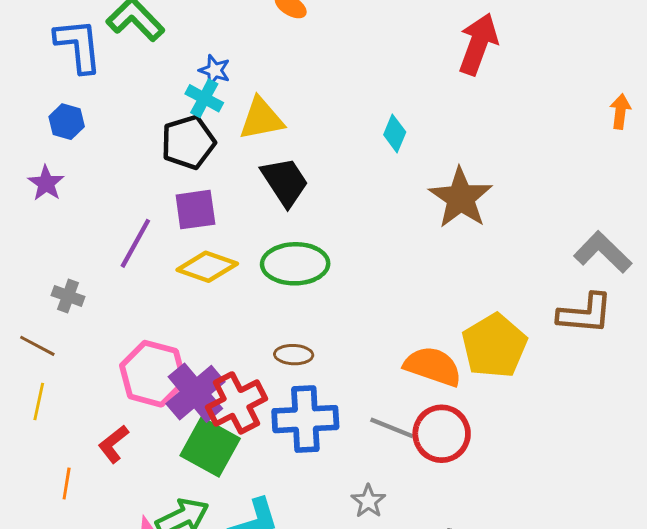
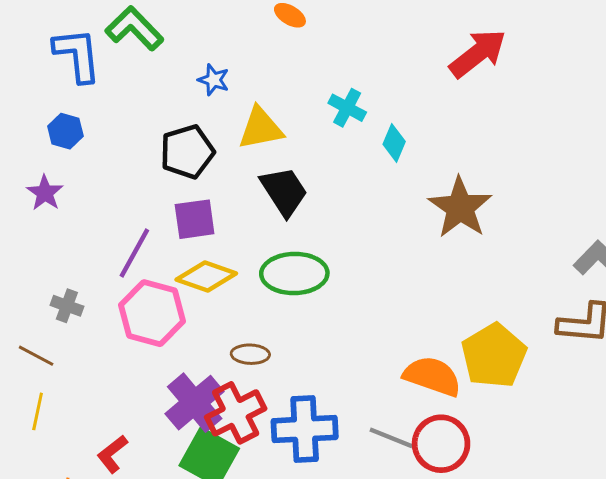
red arrow: (478, 44) -> (478, 53), turned 32
cyan cross: (204, 98) -> (347, 108), moved
brown ellipse: (294, 355) -> (250, 354), moved
pink hexagon: (153, 374) -> (152, 313), moved

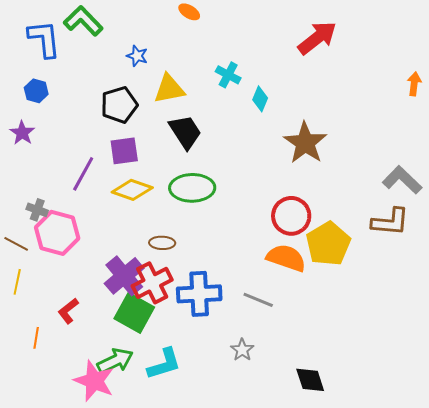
pink hexagon: (152, 313) -> (57, 233), moved
red circle: (441, 444) -> (291, 216), moved

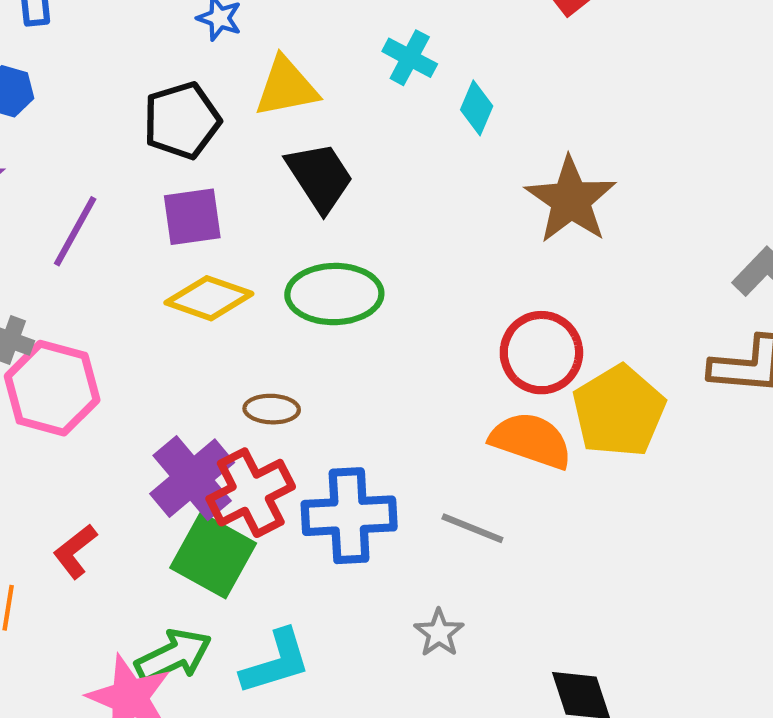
purple line: (83, 174) -> (75, 231), moved

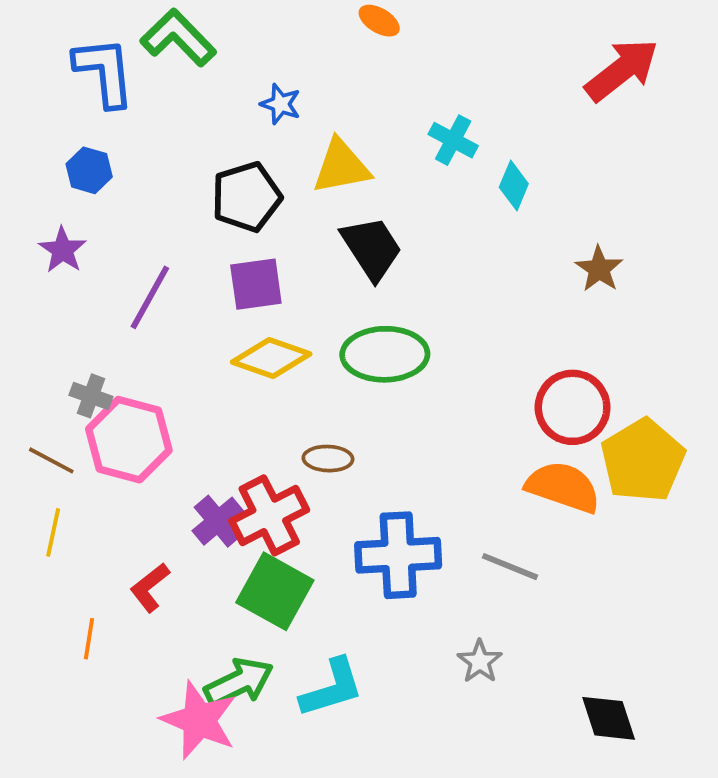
brown star: (571, 200) -> (599, 269), size x0.6
purple cross: (192, 478) -> (218, 521), moved, size x0.7
red cross: (251, 493) -> (269, 515), moved

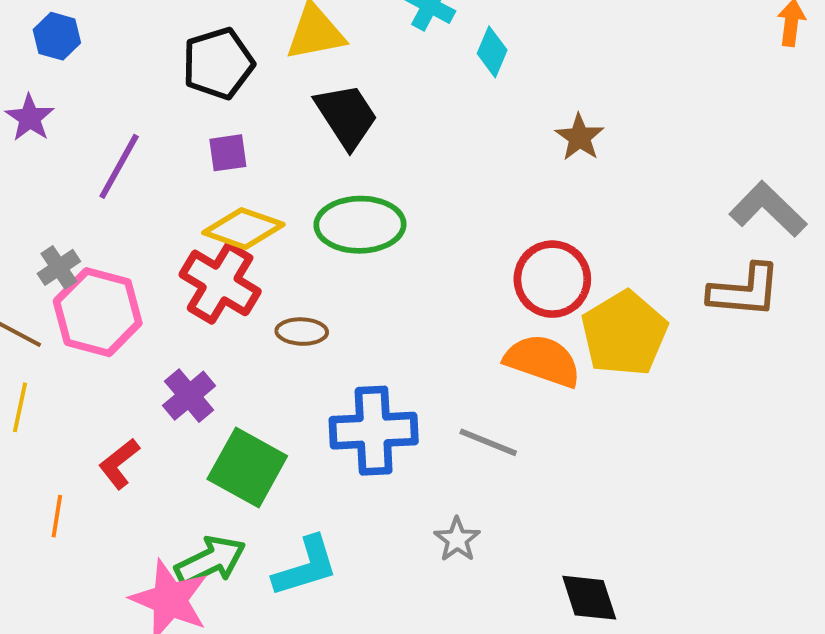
purple square: (256, 284) -> (228, 153), size x0.7
gray cross: (91, 396) -> (59, 267), turned 36
red cross: (269, 515) -> (220, 283), moved, turned -32

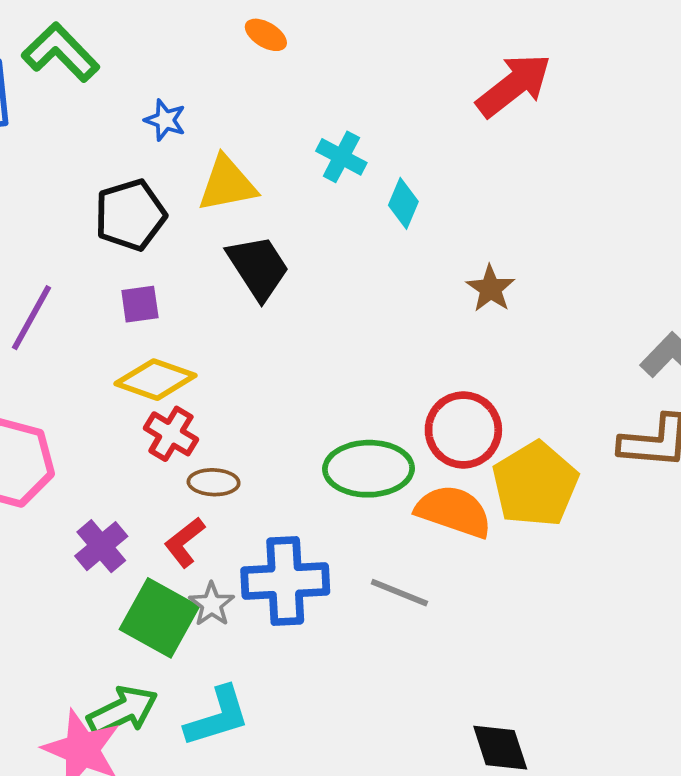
green ellipse: (360, 225) -> (369, 469), moved
red cross: (220, 283) -> (171, 434), moved, size x0.7
red L-shape: (119, 464) -> (185, 542), moved
gray star: (457, 539) -> (212, 604), moved

